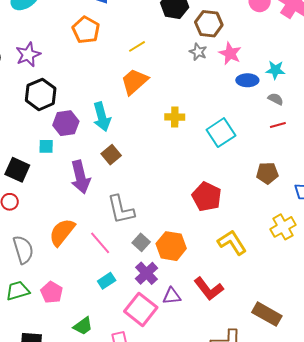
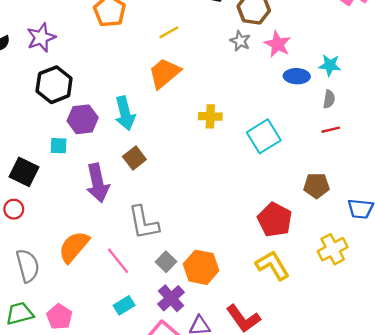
gray semicircle: (276, 99) -> (329, 99), turned 70
red pentagon: (207, 197) -> (275, 220), moved

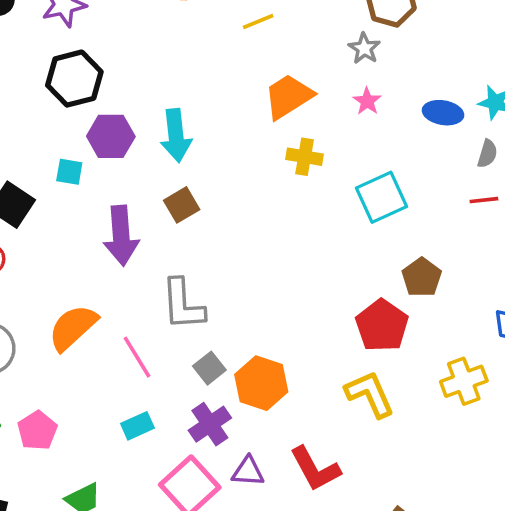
pink star: (278, 44) -> (367, 101), moved, size x0.7
orange trapezoid: (164, 73) -> (288, 96), moved
brown pentagon: (317, 186) -> (422, 277), moved, turned 30

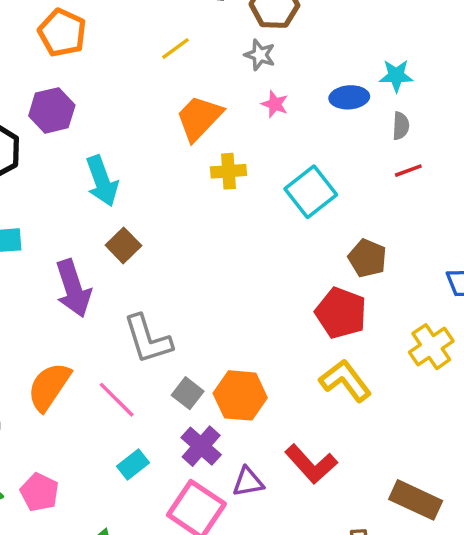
yellow line: (258, 21) -> (175, 49), moved
purple hexagon: (111, 136) -> (52, 110), moved

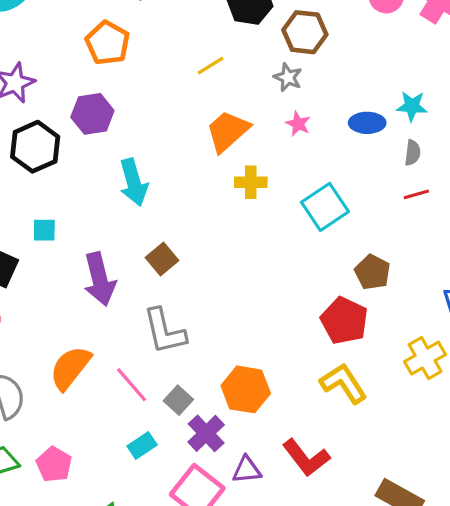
brown square: (123, 245) -> (162, 259), moved
gray square: (188, 393) -> (178, 400), moved

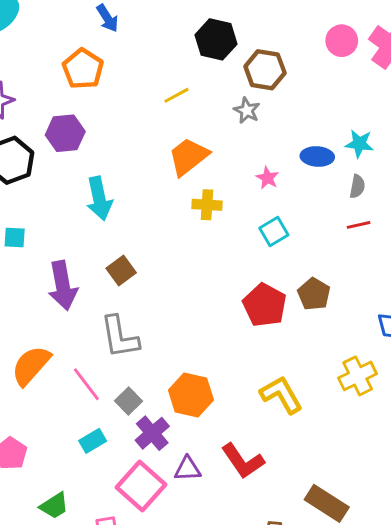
pink star: (298, 124) -> (267, 178), moved
cyan square: (325, 207) -> (274, 231), size x0.7
red pentagon: (344, 321) -> (265, 305), moved

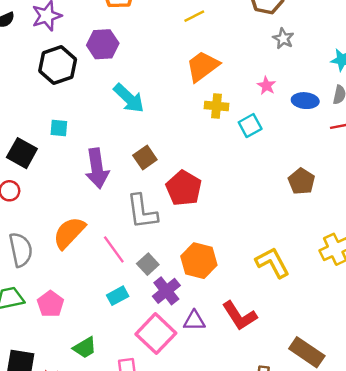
gray star: (247, 110) -> (283, 39), moved
blue ellipse: (317, 157) -> (305, 101), moved
cyan arrow: (99, 198) -> (129, 98), turned -36
cyan square: (274, 231) -> (250, 125), moved
red pentagon: (265, 305) -> (184, 188), moved

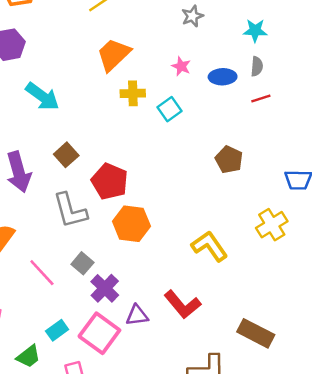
gray star: (283, 39) -> (192, 16), turned 30
pink line: (114, 249) -> (42, 273), moved
orange hexagon: (199, 261) -> (131, 224), moved
cyan rectangle: (118, 296) -> (57, 330), moved

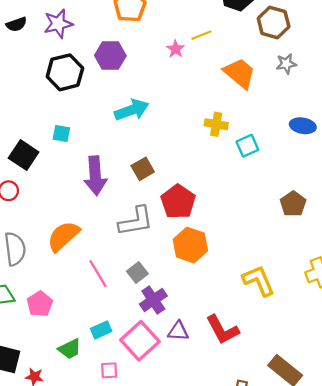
orange trapezoid: (114, 55) -> (240, 73), moved, turned 72
pink star: (181, 66) -> (176, 49), moved
cyan arrow: (42, 96) -> (132, 110), turned -68
gray L-shape: (70, 211) -> (136, 221), turned -96

